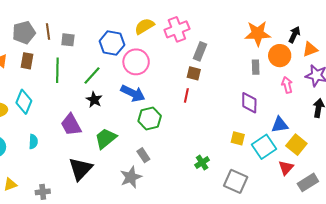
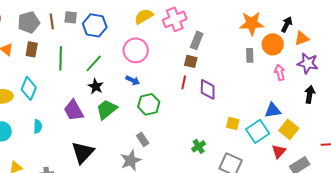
gray square: (68, 40) -> (71, 17), moved
blue hexagon: (112, 43) -> (95, 25), moved
blue arrow: (133, 93) -> (133, 80), size x0.6
purple diamond: (249, 103) -> (208, 89), moved
green trapezoid: (106, 138) -> (107, 109), moved

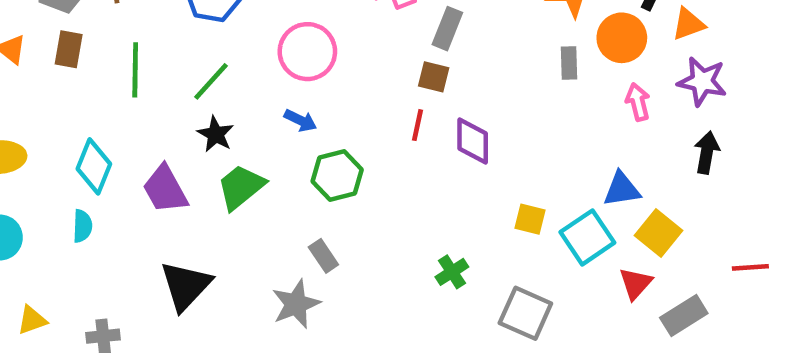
cyan diamond: (29, 88) -> (94, 166), moved

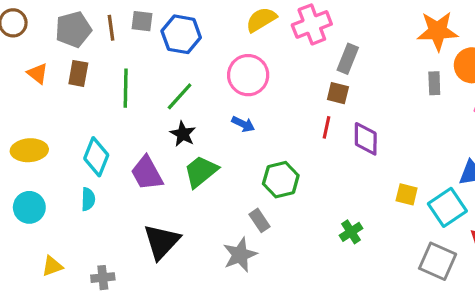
green hexagon: (337, 176) -> (281, 180), moved
gray square: (525, 313) -> (438, 261), moved

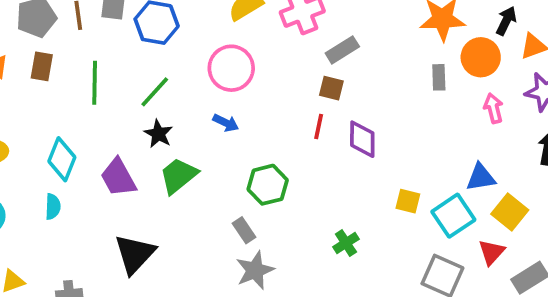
gray rectangle: (348, 59) -> (342, 50), turned 36
gray star: (240, 255) -> (255, 270), moved

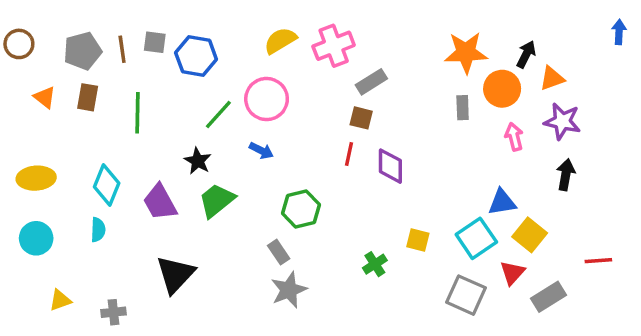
green line: (155, 92) -> (218, 114), moved
yellow square: (408, 201) -> (418, 240), moved

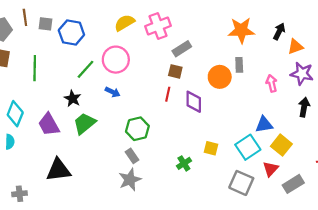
brown line: (122, 49) -> (25, 17), moved
orange circle: (502, 89) -> (220, 77), moved
gray rectangle: (279, 252) -> (132, 156), moved
black triangle: (175, 274) -> (58, 170), turned 40

